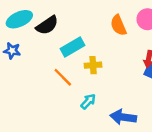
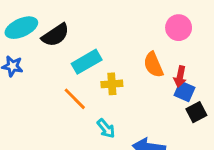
orange semicircle: (118, 25) -> (153, 65), moved
cyan arrow: (88, 101) -> (106, 128), turned 98

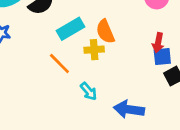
orange semicircle: (153, 65) -> (105, 32), moved
blue square: (185, 91) -> (162, 57), turned -30

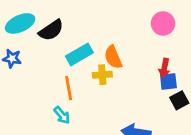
orange line: (59, 63) -> (69, 88), turned 35
cyan arrow: (89, 91) -> (62, 115), moved

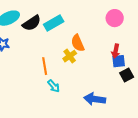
cyan rectangle: (79, 54) -> (54, 23), moved
yellow cross: (102, 75) -> (70, 56), turned -32
cyan arrow: (62, 115) -> (54, 86), moved

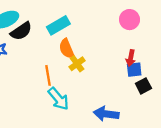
black semicircle: (32, 23) -> (21, 31), moved
orange semicircle: (78, 43) -> (67, 49), moved
cyan arrow: (54, 86) -> (58, 99), size x1.5

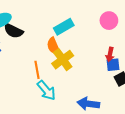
cyan rectangle: (58, 25) -> (64, 27), moved
black semicircle: (21, 31) -> (13, 31), turned 60
yellow cross: (77, 64) -> (63, 60), size x1.5

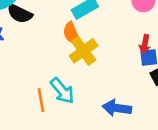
orange line: (37, 70) -> (41, 100), moved

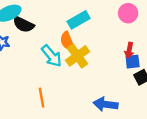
cyan arrow: (62, 91) -> (52, 56), moved

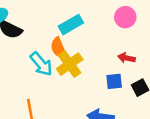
red arrow: (129, 50) -> (126, 58), turned 91
blue square: (133, 62) -> (114, 81), moved

